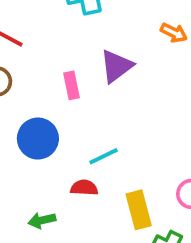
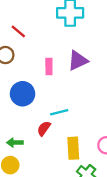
red semicircle: (84, 188) -> (44, 128), turned -70

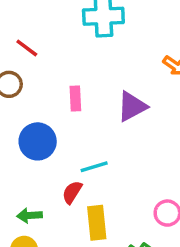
purple triangle: (78, 61) -> (132, 106), moved
yellow rectangle: (73, 148) -> (97, 223), moved

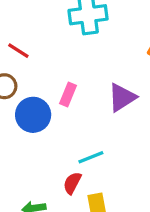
pink rectangle: (75, 99) -> (68, 94), turned 30
blue circle: (38, 141) -> (33, 115), moved

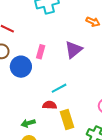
red semicircle: (72, 183) -> (50, 105), turned 72

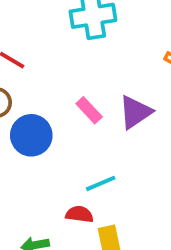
pink rectangle: (41, 52) -> (89, 110), moved, turned -64

